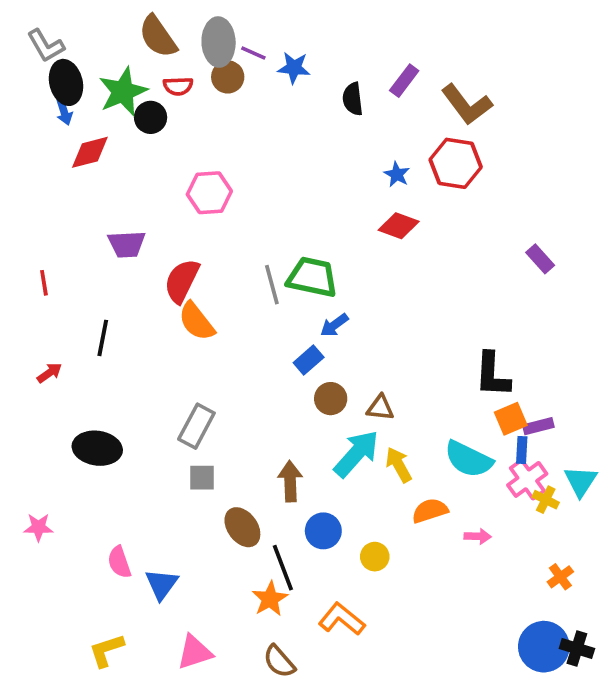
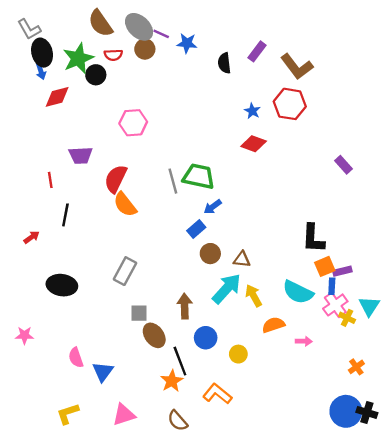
gray ellipse: (219, 42) -> (139, 27), turned -44
red line: (44, 283) -> (50, 180), moved
gray square: (202, 478) -> (139, 313), moved

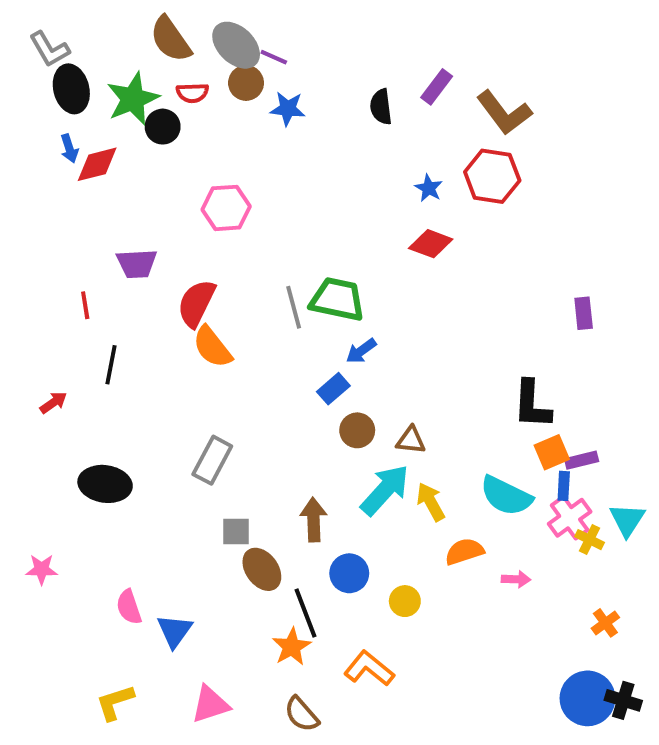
blue star: (187, 43) -> (288, 109), moved
blue arrow: (41, 71) -> (69, 148), moved
purple rectangle: (344, 165) -> (584, 313), moved, turned 36

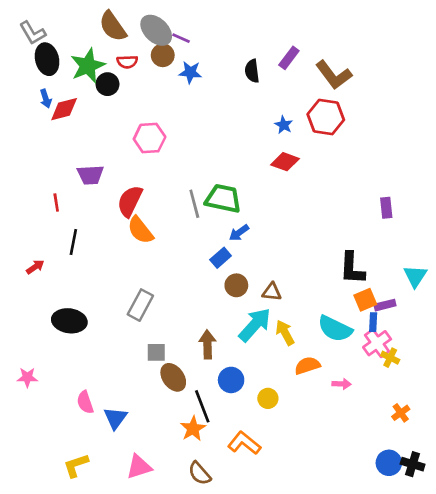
cyan triangle: (627, 520) -> (415, 276), moved
blue circle: (588, 698) -> (389, 463), size x0.7

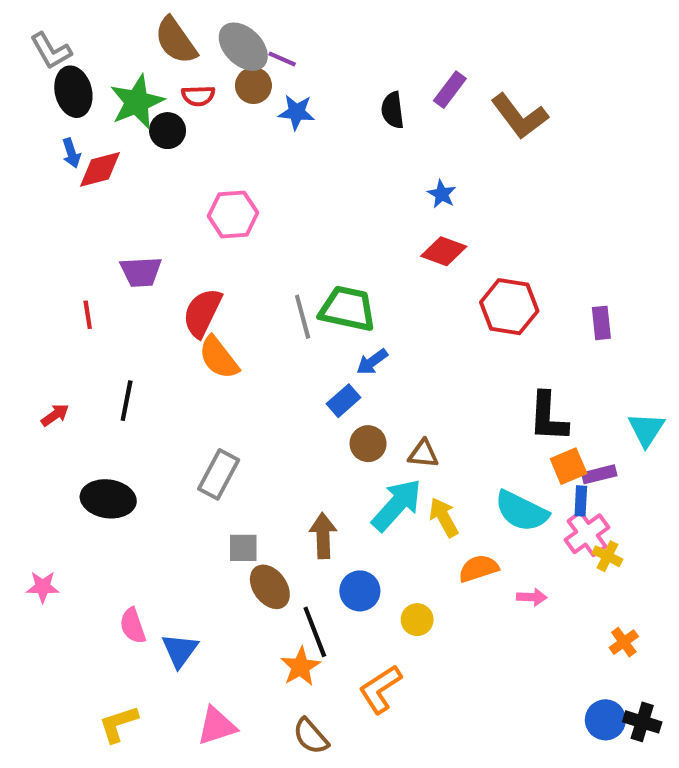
red hexagon: (326, 117) -> (509, 307), moved
black line: (73, 242) -> (127, 401), moved
orange L-shape: (244, 443) -> (380, 689), turned -72

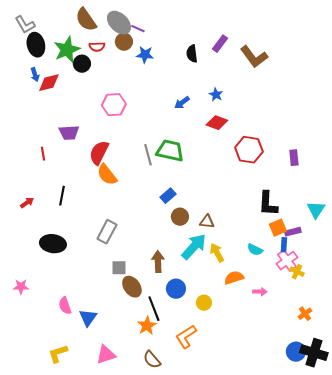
blue arrow: (372, 362) -> (182, 103), moved
cyan semicircle: (522, 511) -> (255, 250), size x0.6
black cross: (642, 722) -> (314, 353), size x1.5

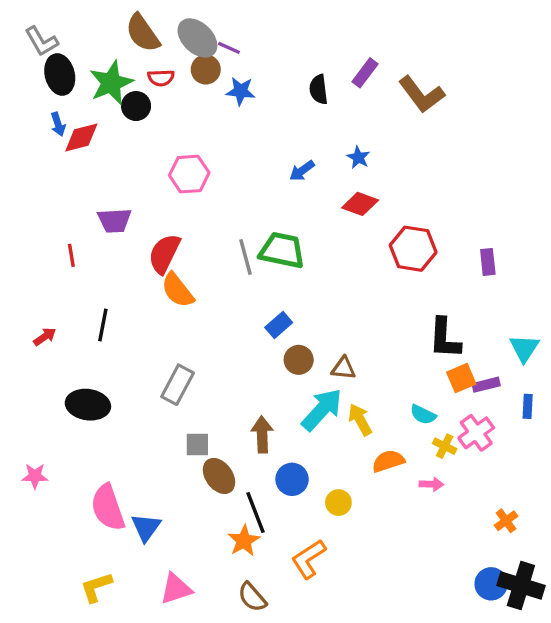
blue rectangle: (284, 245) -> (528, 406), moved
yellow cross: (297, 272) -> (445, 446), moved
pink semicircle: (65, 306) -> (108, 508), size x1.6

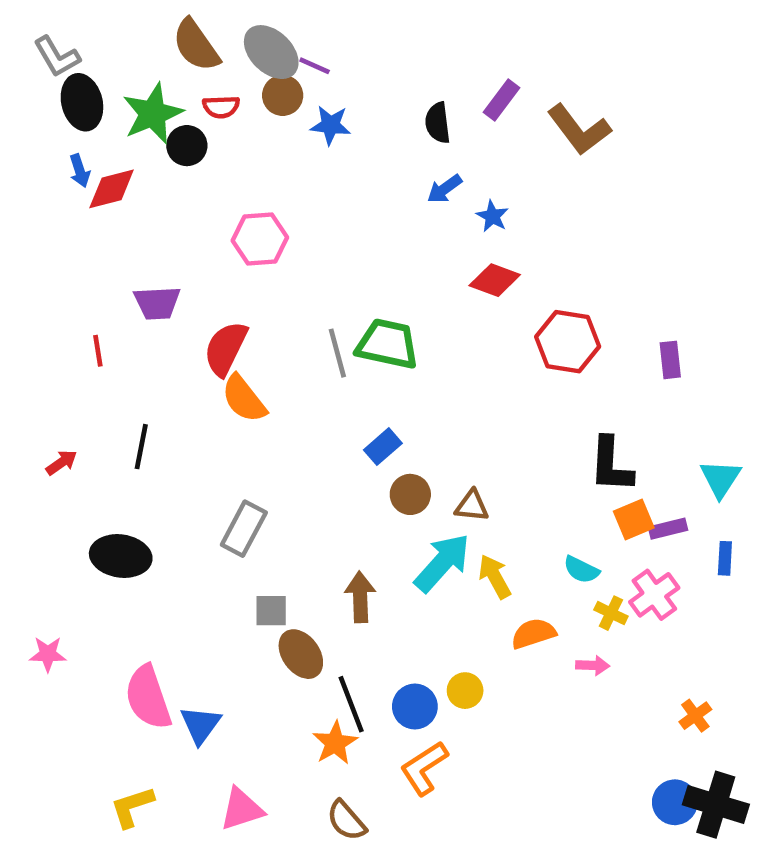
blue arrow: (302, 171) -> (445, 189), moved
blue circle: (292, 479) -> (415, 707), moved

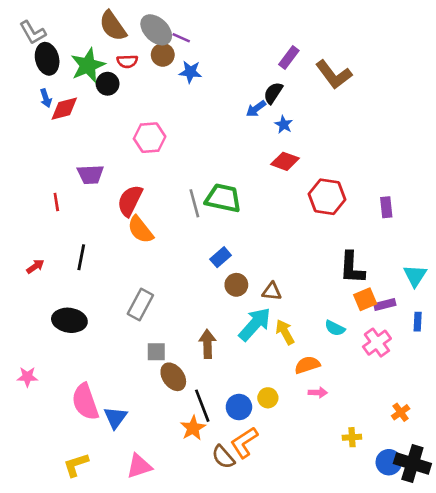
black semicircle: (438, 123) -> (273, 93), moved, turned 40
yellow cross: (611, 613) -> (352, 437), moved, turned -30
pink arrow: (593, 665) -> (318, 393), moved
brown semicircle: (346, 821) -> (223, 457), moved

